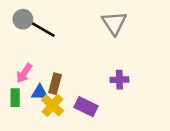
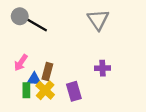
green rectangle: (15, 98) -> (26, 90), moved
purple rectangle: (86, 107) -> (74, 91), turned 48

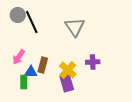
gray triangle: (98, 20) -> (75, 27), moved
black line: (35, 24) -> (32, 22), turned 35
yellow cross: (45, 90) -> (68, 70), moved

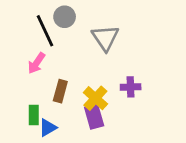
gray circle: (18, 15) -> (65, 17), moved
pink arrow: (19, 57) -> (36, 63), moved
blue triangle: (31, 72) -> (48, 128), moved, turned -32

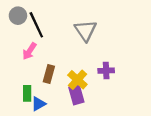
gray circle: (65, 17) -> (18, 16), moved

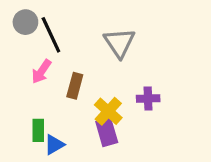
brown rectangle: (49, 74) -> (75, 86), moved

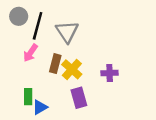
black line: (51, 35) -> (38, 26), turned 40
gray triangle: (119, 43) -> (67, 32), moved
yellow cross: (108, 111) -> (72, 69), moved

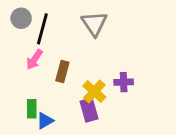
gray triangle: (67, 32) -> (94, 24), moved
yellow cross: (72, 69) -> (94, 91), moved

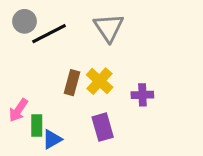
black line: (42, 29) -> (49, 34), turned 48
pink arrow: (34, 60) -> (18, 110), moved
yellow cross: (94, 91) -> (100, 81), moved

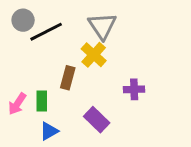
yellow cross: (100, 81) -> (94, 55), moved
green rectangle: (37, 125) -> (42, 101), moved
purple rectangle: (103, 127) -> (97, 120), turned -30

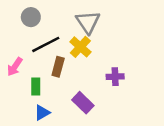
gray circle: (23, 20) -> (31, 17), moved
black line: (46, 32) -> (46, 44), moved
pink arrow: (17, 104) -> (15, 67), moved

